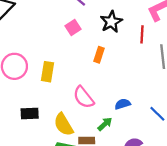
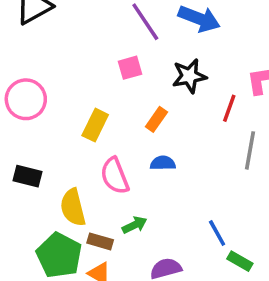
yellow rectangle: (47, 72) -> (95, 125), moved
blue semicircle: (123, 104) -> (163, 163), moved

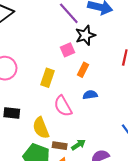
pink square: (130, 68) -> (68, 50), moved
black star: (189, 76) -> (85, 35), moved
green arrow: (135, 225) -> (78, 145), moved

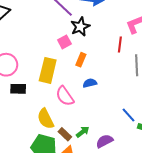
yellow rectangle: (48, 78) -> (48, 70), size x1.4
black rectangle: (12, 113) -> (18, 89), moved
brown rectangle: (60, 146) -> (65, 134), turned 40

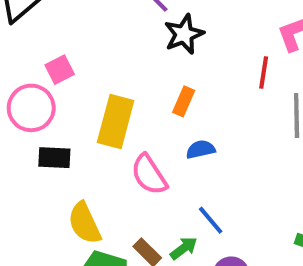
pink square: (64, 42) -> (60, 70), moved
blue line: (129, 115) -> (211, 220), moved
yellow semicircle: (46, 119) -> (85, 223), moved

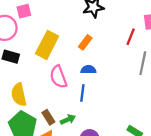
blue line: (211, 220) -> (82, 93), moved, turned 35

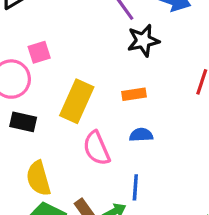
orange rectangle: (85, 42) -> (134, 94), turned 48
blue line: (82, 93) -> (135, 187), moved

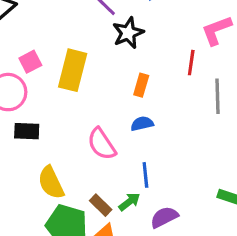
orange rectangle: (134, 94) -> (141, 85), moved, turned -55
yellow rectangle: (77, 101) -> (73, 70), moved

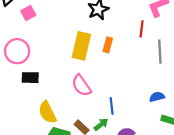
pink square: (30, 62) -> (28, 13), moved
yellow rectangle: (73, 70) -> (81, 46), moved
blue semicircle: (142, 124) -> (157, 97), moved

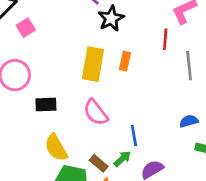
black rectangle: (30, 78) -> (46, 104), moved

